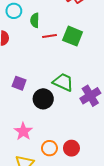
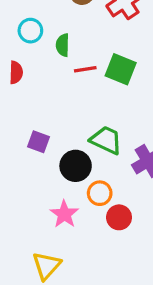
pink star: (23, 131) -> (64, 214), moved
orange circle: (49, 148) -> (100, 193), moved
red circle: (71, 148) -> (119, 217), moved

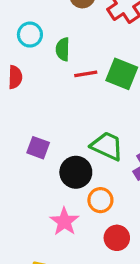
red circle: (119, 217) -> (117, 238), moved

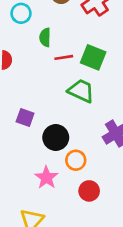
cyan circle: (30, 35) -> (21, 13), moved
green trapezoid: (107, 146) -> (81, 91), moved

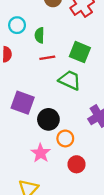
cyan circle: (21, 13) -> (17, 25), moved
red line: (64, 57) -> (47, 58), moved
purple square: (25, 117) -> (23, 103), size x1.5

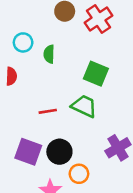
red line: (47, 58) -> (48, 111), moved
purple square: (23, 103) -> (28, 152), moved

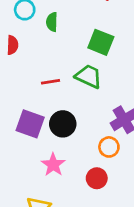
orange circle: (79, 174) -> (109, 147), moved

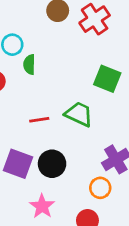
green semicircle: (52, 22) -> (29, 64), moved
green square: (101, 42) -> (107, 79), moved

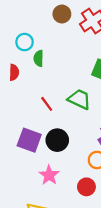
red line: (39, 120) -> (47, 104), turned 63

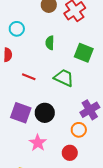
green semicircle: (39, 58) -> (50, 43), moved
red line: (47, 104) -> (29, 77), moved, turned -32

